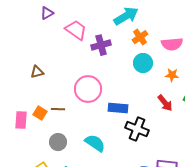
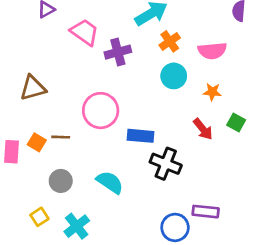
brown triangle: (37, 72) -> (33, 88), size x1.5

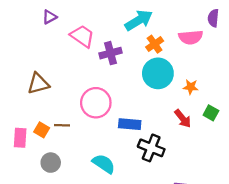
pink semicircle: (212, 51) -> (191, 37), moved
cyan circle: (174, 76) -> (158, 73), size x1.4
gray circle: (61, 181) -> (51, 163), moved

